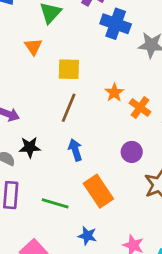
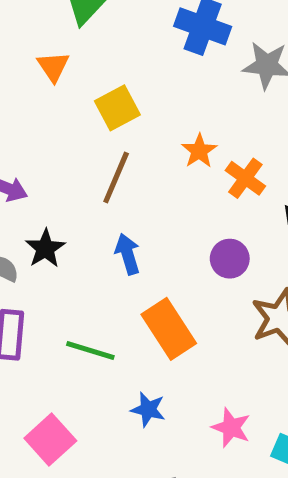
yellow square: (69, 69) -> (117, 108), turned -30
black star: (30, 147) -> (45, 248), turned -30

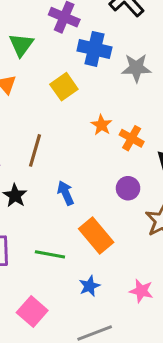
yellow square: (117, 108) -> (64, 87), moved
brown line: (116, 178) -> (35, 150), moved
blue star: (148, 410) -> (89, 286), turned -30

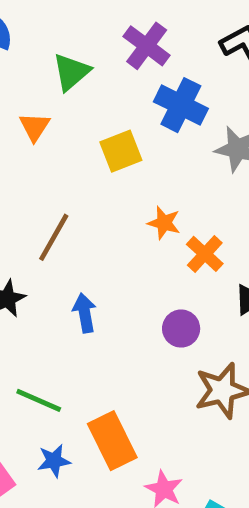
orange star: (102, 125) -> (164, 223), turned -30
orange rectangle: (96, 235) -> (112, 441), moved
blue star: (89, 286) -> (54, 461), moved

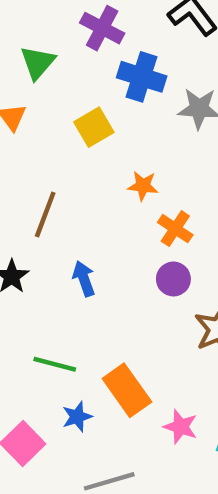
orange cross: (205, 254) -> (175, 229), moved

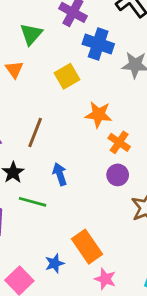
orange star: (143, 186) -> (98, 114), size x1.4
green line: (55, 364) -> (32, 202), moved
pink star: (181, 427) -> (105, 279), moved

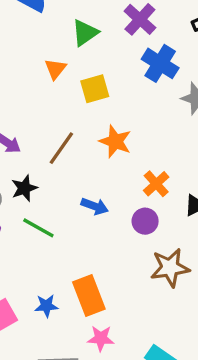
yellow square: (67, 76) -> (95, 89), moved
orange star: (98, 114) -> (115, 141), moved
blue arrow: (60, 174) -> (95, 206), moved, turned 115
pink star: (105, 279) -> (101, 338), turned -30

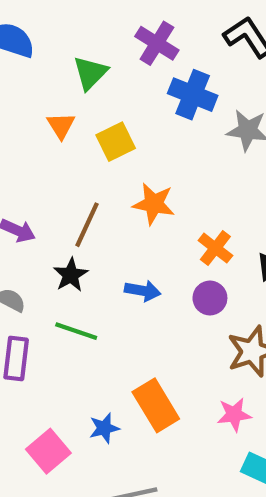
black star: (24, 188) -> (71, 275), moved
pink star: (101, 338) -> (234, 415), moved

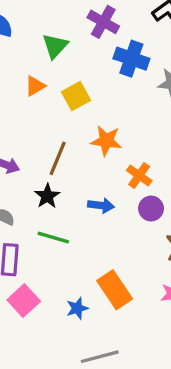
orange triangle: (61, 125) -> (35, 86), turned 35
orange cross: (215, 248) -> (139, 175), moved
pink square: (48, 451) -> (24, 301), moved

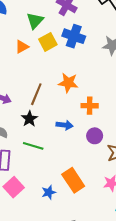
blue cross: (131, 59) -> (74, 36), moved
yellow square: (76, 96) -> (48, 42), moved
orange cross: (139, 175) -> (90, 106), turned -35
purple circle: (151, 208) -> (95, 136), moved

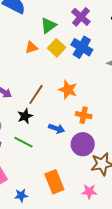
yellow square: (48, 42) -> (57, 48), turned -30
purple circle: (95, 136) -> (83, 144), size x1.5
blue star: (49, 192) -> (21, 195), moved

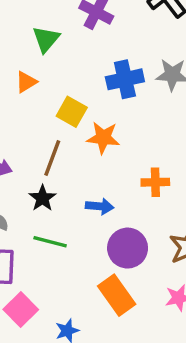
blue cross: (82, 47) -> (125, 79), moved, turned -30
yellow square: (57, 48) -> (72, 112), moved
orange cross: (84, 115) -> (155, 182), moved
purple circle: (83, 144) -> (128, 248), moved

